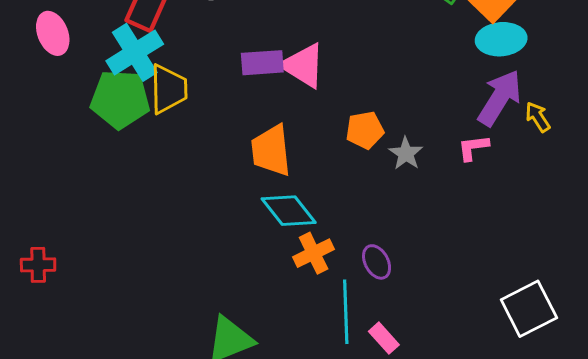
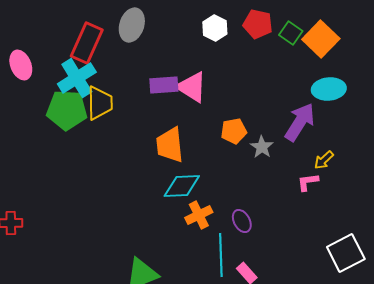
cyan ellipse: (501, 39) -> (329, 89), moved
purple arrow: (500, 98) -> (300, 122), moved
yellow arrow: (538, 117) -> (324, 160), moved, turned -100
pink L-shape: (473, 148) -> (308, 182), moved
cyan diamond: (289, 211) -> (182, 186), turned -54

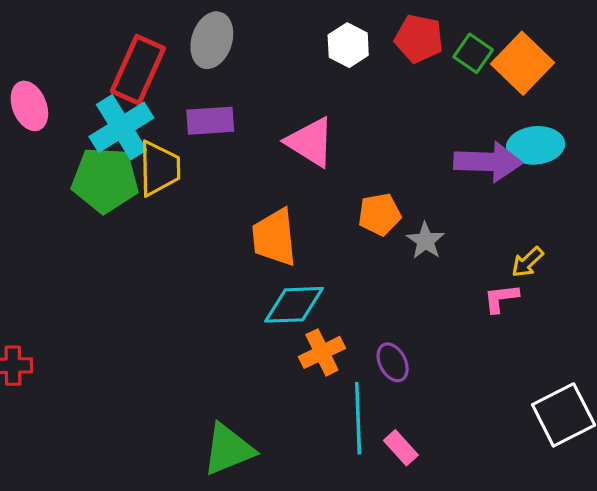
purple rectangle: (164, 85) -> (210, 121), moved
purple arrow: (300, 122) -> (488, 162), moved, turned 60

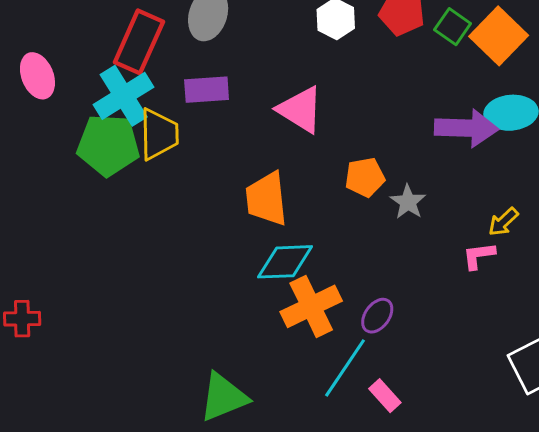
orange cross: (322, 352) -> (311, 306), size x1.4
purple ellipse: (393, 362) -> (377, 316), turned 64
cyan line: (358, 418) -> (345, 368), turned 36

